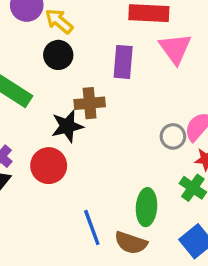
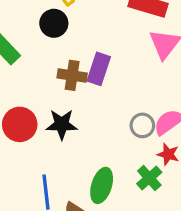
purple rectangle: (123, 62) -> (99, 69), moved
black star: (67, 126) -> (62, 124), moved

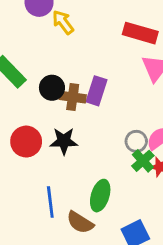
black circle: (54, 23) -> (52, 88), moved
green cross: (149, 178) -> (143, 161), moved

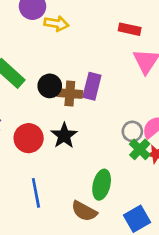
yellow arrow: (63, 22) -> (56, 24), turned 140
red rectangle: (140, 33) -> (130, 29), size x0.7
black star: (64, 141) -> (64, 135), turned -30
blue line: (50, 202) -> (36, 193), moved

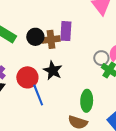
blue line: (36, 193) -> (38, 95), moved

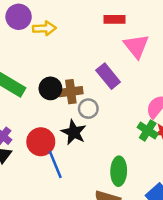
purple rectangle: (66, 31) -> (108, 76), moved, turned -42
gray circle: (101, 58) -> (88, 109), moved

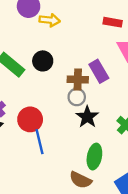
black circle: (50, 88) -> (43, 61), moved
brown cross: (71, 92) -> (78, 80), moved
black star: (74, 132) -> (87, 117), moved

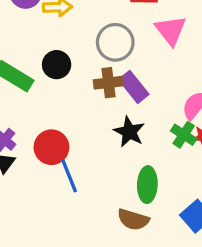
purple rectangle: (99, 71) -> (134, 87), moved
gray circle: (77, 97) -> (115, 42), moved, size x1.5

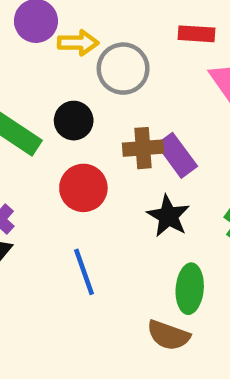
gray circle: (115, 42) -> (123, 69), moved
red circle: (51, 147) -> (83, 188), moved

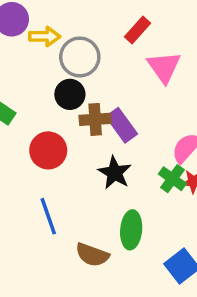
red rectangle: (196, 34) -> (138, 30), turned -52
black circle: (74, 121) -> (70, 94), moved
brown semicircle: (168, 335) -> (92, 255), moved

